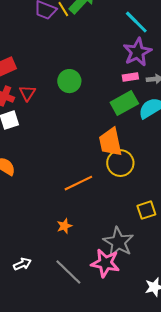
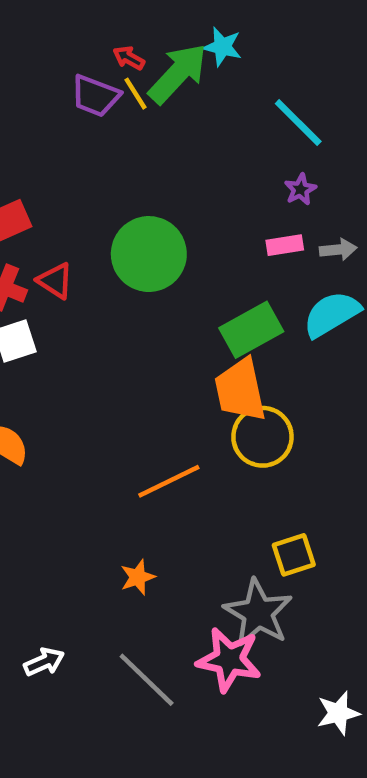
purple star: (137, 52) -> (300, 189), size x0.5
green circle: (69, 81) -> (149, 254), size x1.4
red triangle: (27, 93) -> (55, 281), turned -30
green rectangle: (124, 103) -> (251, 330), moved
yellow square: (146, 210) -> (294, 555), moved

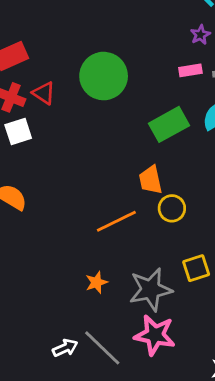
orange trapezoid: (240, 390) -> (151, 180), moved, size x0.7
yellow circle: (262, 437) -> (172, 208), moved, size x0.7
gray star: (258, 613) -> (151, 290), moved, turned 30
white arrow: (44, 662) -> (65, 348), moved

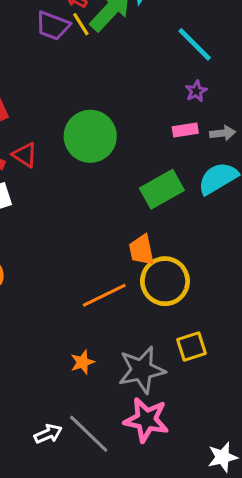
yellow circle: (172, 208) -> (165, 281), size x1.6

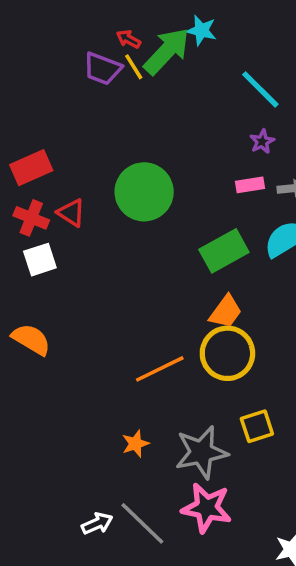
orange trapezoid: (142, 250) -> (226, 312), moved, turned -132

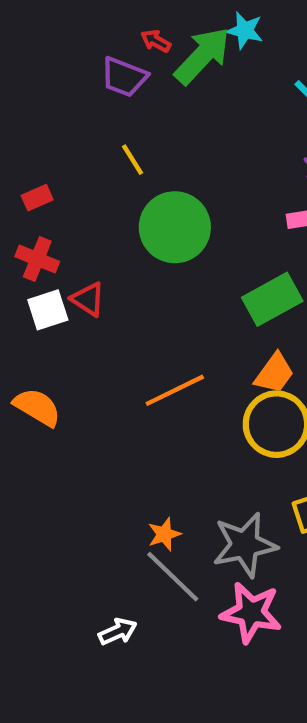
yellow line: (134, 67) -> (132, 160), moved
red rectangle: (31, 168) -> (37, 198), size x0.6
red triangle: (71, 213) -> (88, 299), moved
orange line: (160, 369) -> (175, 390), moved
gray line: (142, 523) -> (173, 577), moved

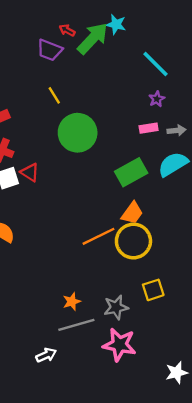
orange line: (175, 390) -> (99, 236), moved
gray star: (245, 545) -> (116, 307), size x0.7
gray line: (173, 577) -> (76, 325), turned -60

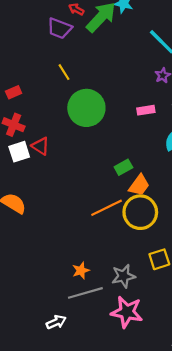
pink rectangle: (149, 128) -> (146, 110), moved
green rectangle: (131, 172) -> (123, 167), moved, size x0.6

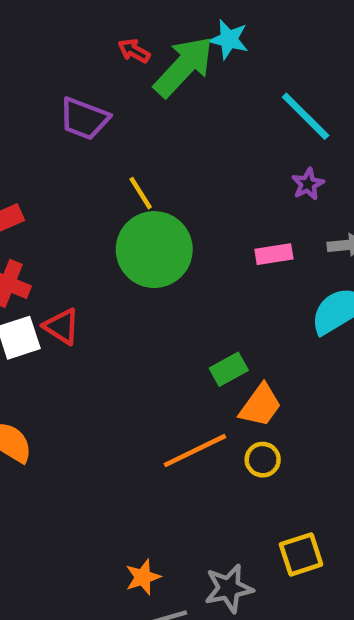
purple trapezoid: (60, 28) -> (84, 119), moved
yellow line: (64, 72) -> (141, 193), moved
yellow circle: (140, 212) -> (263, 460), size x0.5

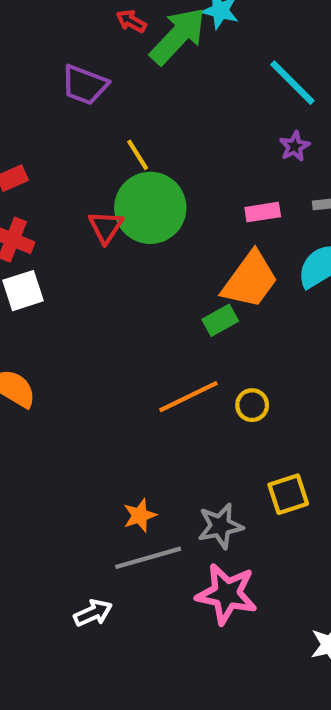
red triangle: (62, 326) -> (106, 227), moved, turned 30
orange trapezoid: (260, 405) -> (250, 280), moved, size x1.4

